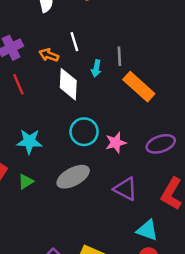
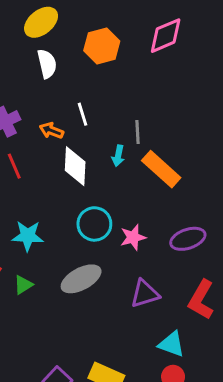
cyan arrow: (96, 68) -> (118, 156), moved
purple triangle: (125, 189) -> (145, 294), turned -45

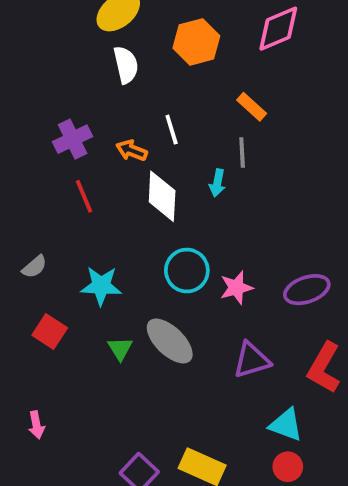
orange rectangle: (161, 169) -> (252, 107), moved, size x0.6
gray ellipse: (81, 279) -> (170, 341), turned 72
green triangle: (23, 285) -> (120, 349), moved, turned -30

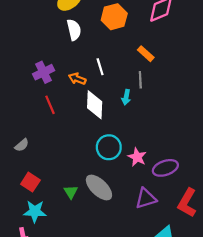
cyan star: (101, 286) -> (35, 211), moved
pink star: (236, 288) -> (137, 157), turned -30
purple ellipse: (307, 290) -> (165, 168), moved

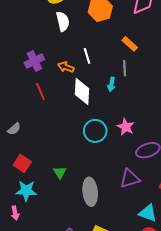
pink star: (137, 157) -> (126, 127), moved
gray ellipse: (99, 187) -> (90, 192), moved, turned 40

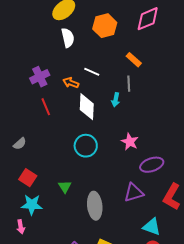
white line: (87, 56) -> (92, 72), turned -49
cyan circle: (95, 131) -> (86, 146), moved

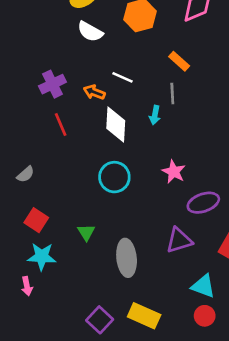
white semicircle: (68, 38) -> (90, 32), turned 132

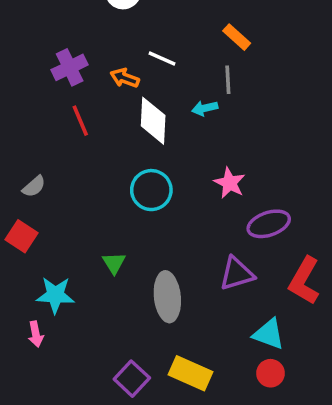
cyan arrow: (155, 115) -> (205, 108), turned 66
red square: (36, 220) -> (22, 236), moved

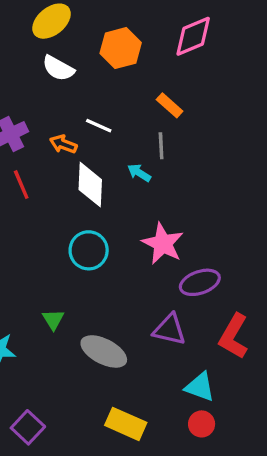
cyan arrow: (205, 108) -> (139, 173), turned 45
pink star: (230, 183) -> (163, 244), size x1.4
purple triangle: (237, 274) -> (170, 330), turned 30
gray ellipse: (167, 297) -> (104, 351), turned -57
purple square: (132, 379) -> (28, 427), moved

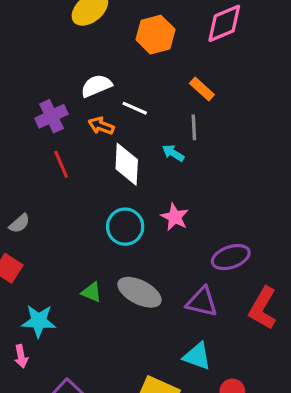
white semicircle: (58, 68) -> (96, 86), moved, turned 128
pink star: (163, 244) -> (175, 217), moved, size x0.7
green triangle: (53, 319) -> (92, 292), turned -35
gray ellipse: (104, 351) -> (140, 292), moved
cyan triangle: (200, 387) -> (197, 356), moved

